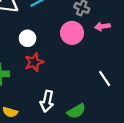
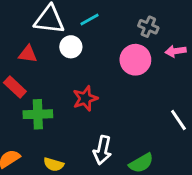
white circle: (27, 38) -> (71, 47), moved

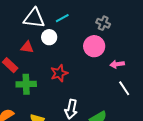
pink arrow: (176, 51) -> (117, 64), moved
red triangle: (28, 54) -> (27, 47), moved

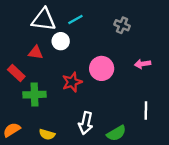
pink circle: (94, 46) -> (102, 68), moved
pink arrow: (117, 64) -> (143, 64), moved
white line: (124, 88) -> (146, 111), moved, turned 35

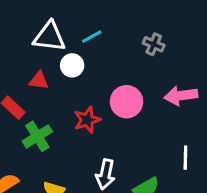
pink arrow: (143, 64) -> (181, 96), size x1.5
green cross: (35, 95) -> (37, 136), turned -30

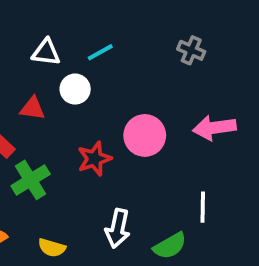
white triangle: (49, 37) -> (46, 52), size x0.7
gray cross: (154, 44) -> (191, 50), moved
white line: (185, 158) -> (203, 207), moved

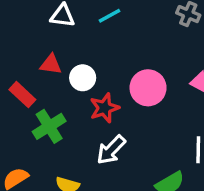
white circle: (75, 89) -> (83, 78), moved
white arrow: (118, 228) -> (111, 150), moved, turned 32

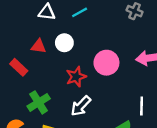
white circle: (83, 78) -> (64, 43), moved
green cross: (49, 126) -> (39, 102), moved

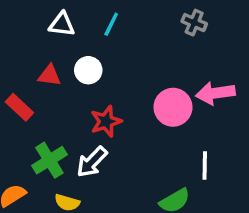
cyan line: (80, 12) -> (111, 24), turned -35
pink circle: (106, 63) -> (173, 107), moved
white arrow: (81, 106) -> (92, 162), moved

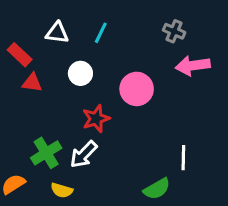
red triangle: (49, 75) -> (32, 83), moved
pink arrow: (215, 93) -> (193, 66), moved
red rectangle: (19, 107) -> (20, 55), moved
pink circle: (173, 107) -> (137, 89), moved

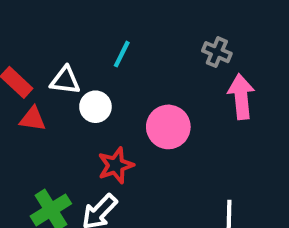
white triangle: (57, 33) -> (65, 80), moved
pink arrow: (193, 66) -> (241, 97), turned 92

